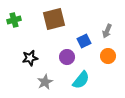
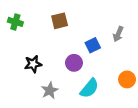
brown square: (54, 19) -> (60, 21), size x0.7
green cross: (14, 20) -> (15, 22), turned 32
orange circle: (108, 56) -> (127, 79), moved

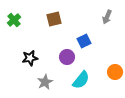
green cross: (15, 22) -> (14, 20), turned 32
gray arrow: (118, 34) -> (107, 17), moved

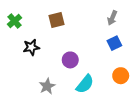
blue square: (84, 41) -> (114, 43), moved
black star: (30, 58) -> (31, 47), moved

